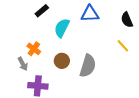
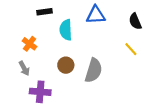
black rectangle: (42, 11) -> (44, 12), turned 32
cyan semicircle: (62, 28) -> (66, 30), turned -30
orange cross: (34, 49) -> (30, 44), moved

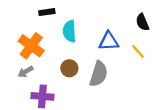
blue triangle: (96, 15) -> (109, 41), moved
orange cross: (30, 44) -> (31, 46), size x1.6
gray arrow: (24, 68) -> (26, 72), turned 88

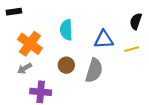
black rectangle: (47, 12) -> (14, 12), moved
black semicircle: (142, 22) -> (136, 21), turned 42
yellow line: (138, 51) -> (132, 49), turned -64

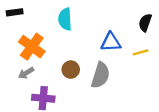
cyan semicircle: (66, 30) -> (65, 19), moved

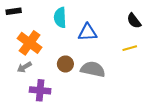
black semicircle: (145, 23) -> (134, 21), turned -56
blue triangle: (111, 42) -> (88, 32), moved
gray semicircle: (100, 75) -> (93, 69), turned -95

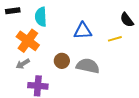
cyan semicircle: (60, 18) -> (41, 17), moved
yellow line: (130, 48) -> (115, 39), moved

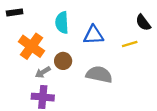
cyan semicircle: (41, 17) -> (62, 23), moved
brown circle: (62, 61) -> (63, 61), moved
gray arrow: (23, 64) -> (43, 72), moved

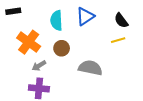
black semicircle: (143, 23) -> (121, 20), moved
blue triangle: (94, 35) -> (85, 16), moved, turned -30
brown circle: (63, 61) -> (62, 48), moved

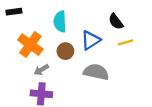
blue triangle: (85, 16) -> (91, 40), moved
black semicircle: (121, 20) -> (116, 22), moved

